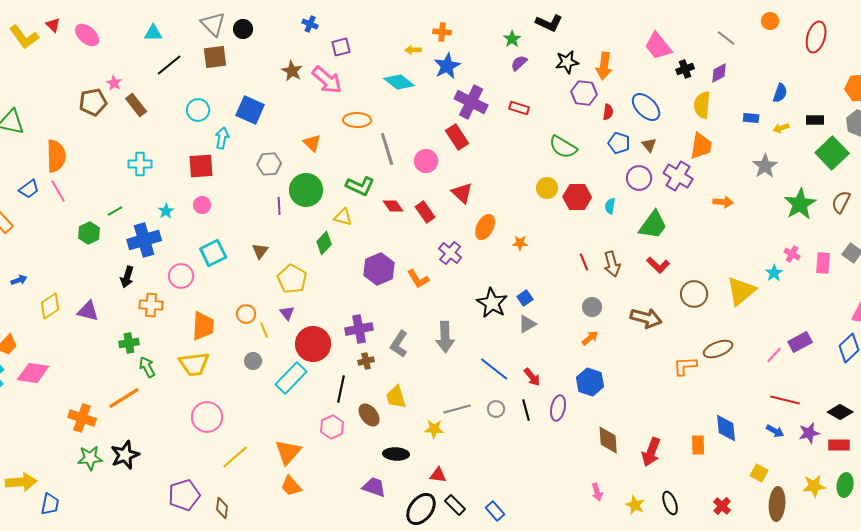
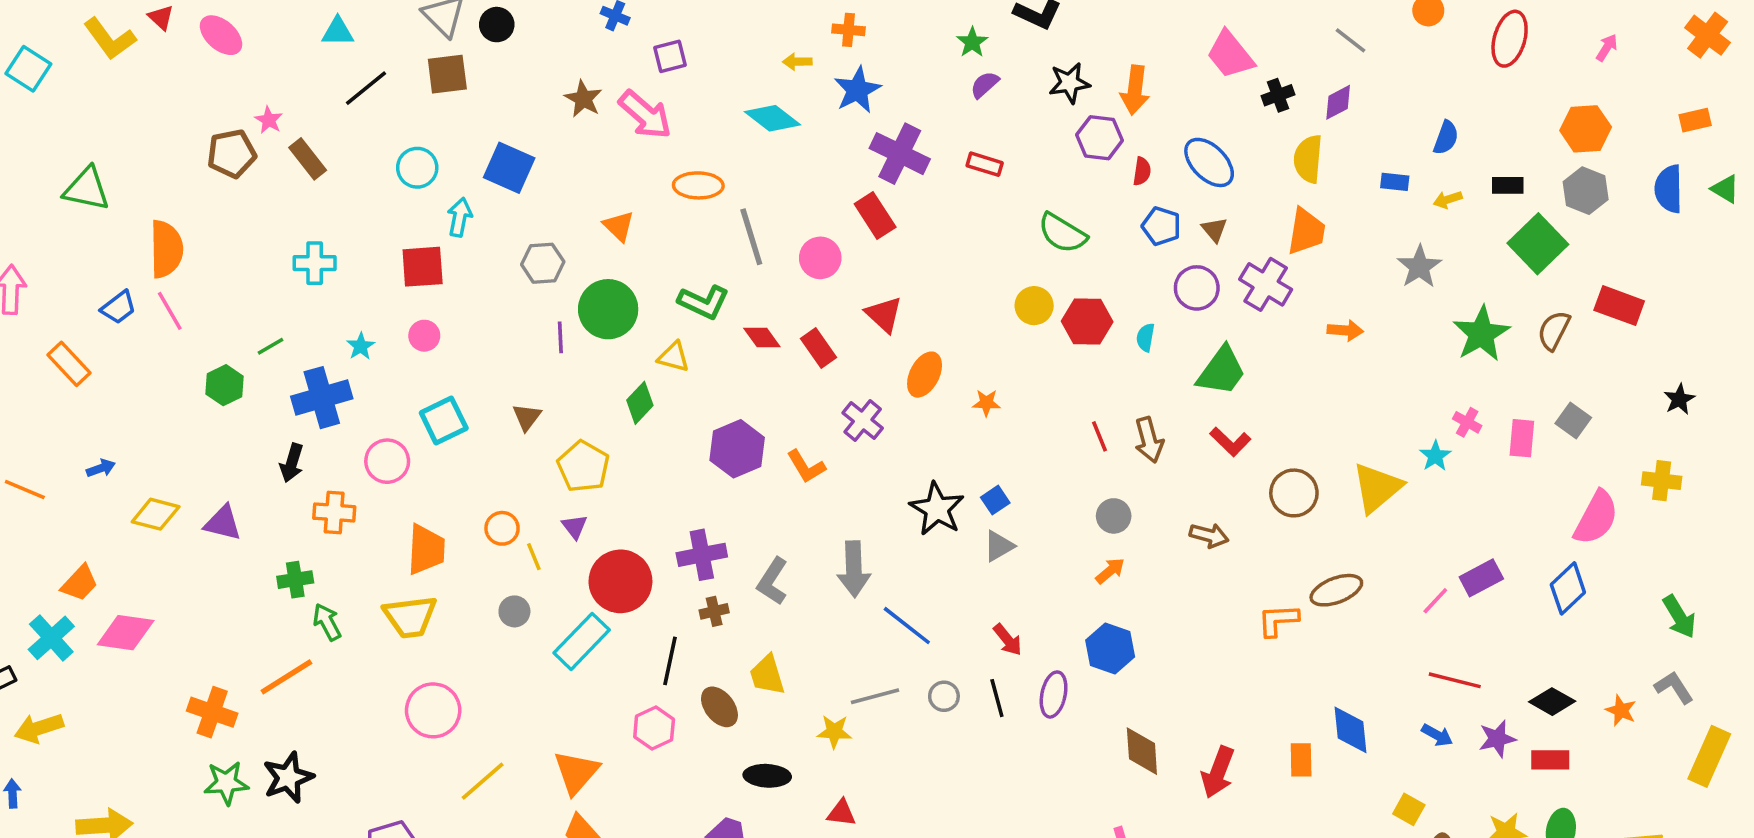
yellow diamond: (50, 306) -> (156, 514), turned 48
brown arrow: (646, 318) -> (1209, 535), size x0.7
blue line: (494, 369) -> (907, 626), moved

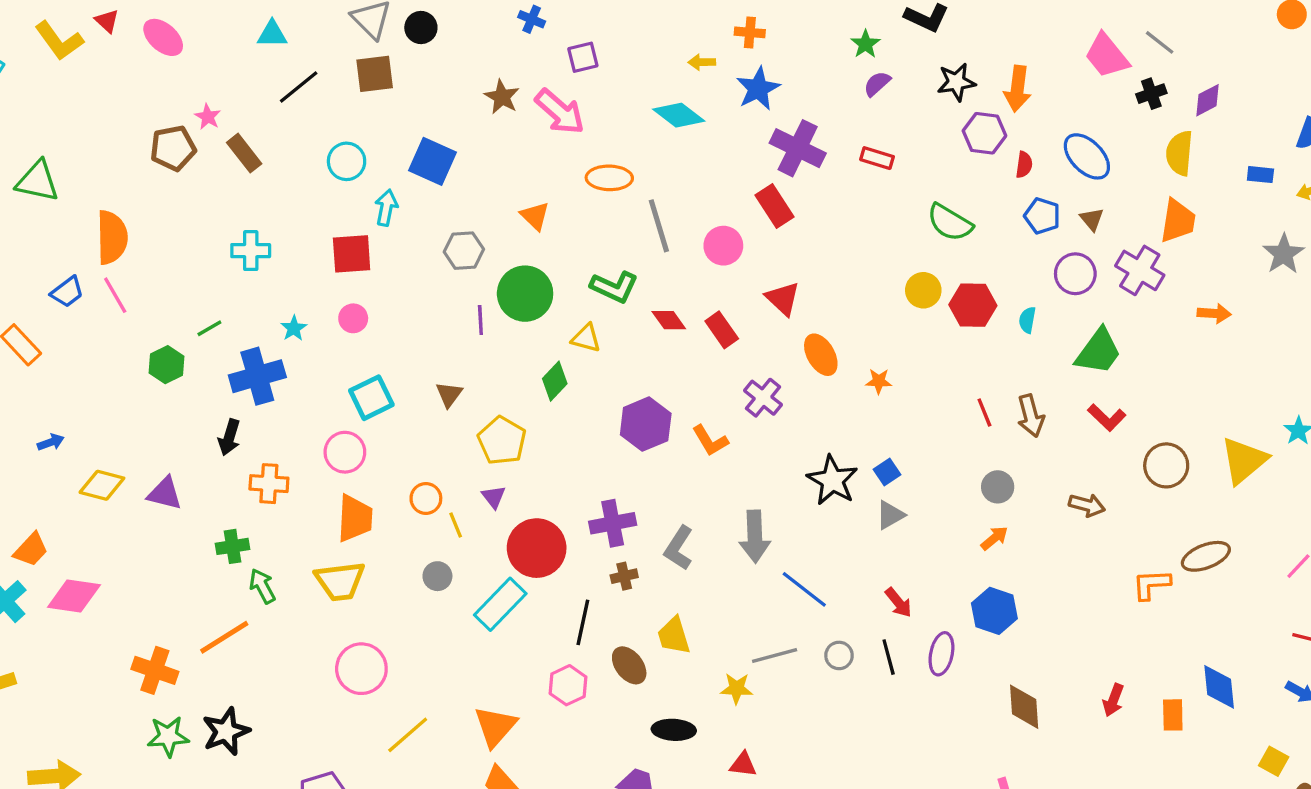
gray line: (1351, 40) -> (1160, 42), moved
orange ellipse: (925, 375) -> (821, 355), turned -57
pink circle: (387, 461) -> (345, 452), moved
red arrow: (1218, 772) -> (1113, 700), moved, size x0.7

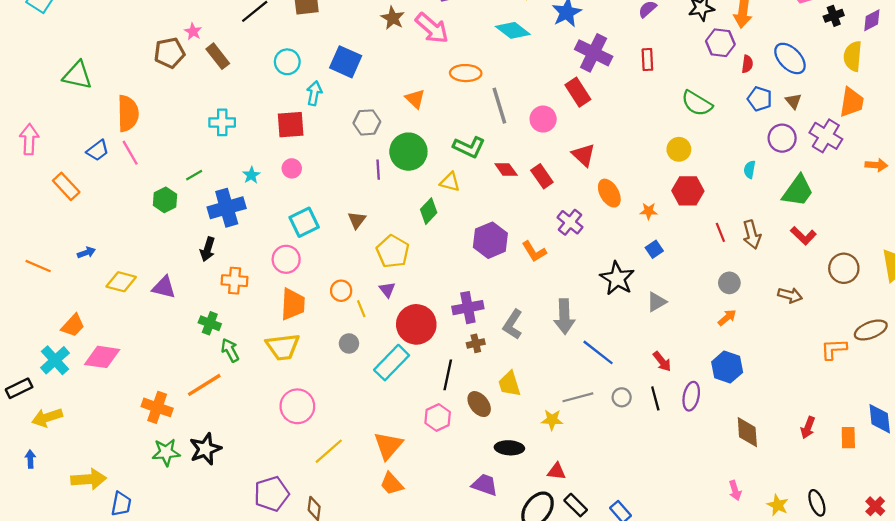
red rectangle: (877, 158) -> (647, 60), turned 70
red hexagon: (973, 305) -> (688, 191), moved
blue square: (887, 472) -> (654, 249), moved
green cross: (233, 546) -> (210, 323), turned 30

